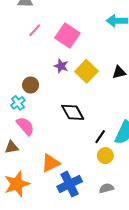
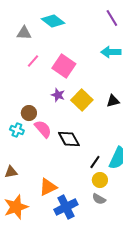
cyan cross: (18, 103) -> (17, 130), turned -32
pink semicircle: (25, 126) -> (43, 129), moved
gray semicircle: (106, 188) -> (99, 199), moved, turned -136

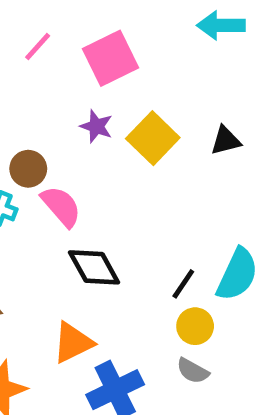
pink square: (64, 66) -> (110, 58), turned 30
black diamond: (69, 139) -> (94, 267), moved

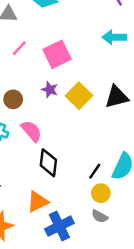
black triangle: (226, 141) -> (117, 97), size x1.5
brown circle: (28, 169) -> (13, 99), moved
black diamond: (94, 267) -> (48, 163), turned 36

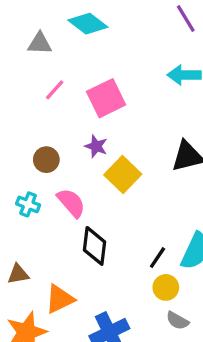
yellow square: (79, 96) -> (123, 175), moved
orange triangle: (37, 202) -> (60, 299), moved
gray semicircle: (100, 216) -> (177, 321), moved

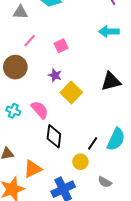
pink square: (106, 98) -> (61, 46), size x0.6
brown circle: (46, 160) -> (15, 67), moved, size x1.5
yellow circle: (166, 287) -> (80, 162), moved

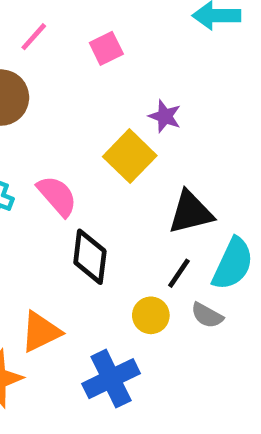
purple star: (55, 75) -> (165, 116), moved
black triangle: (111, 81) -> (191, 212), moved
gray semicircle: (105, 182) -> (207, 315), moved

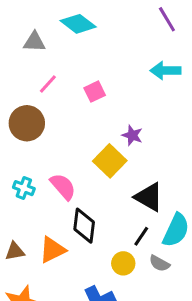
black triangle: (191, 212) -> (149, 197), turned 44
orange triangle: (41, 332) -> (52, 250), moved

